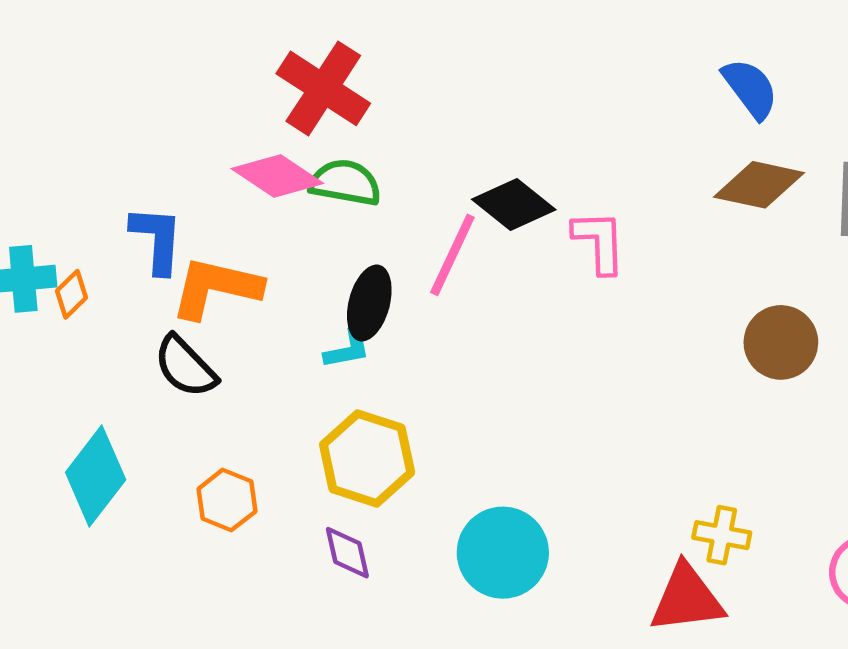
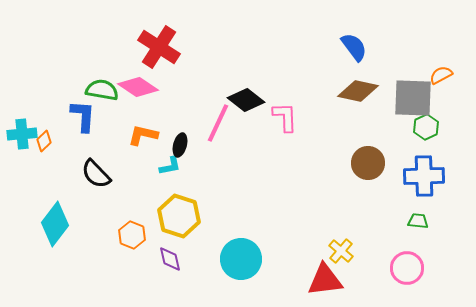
green semicircle: (345, 183) -> (102, 90), moved
orange L-shape: (216, 288) -> (143, 135), moved, size x0.7
black ellipse: (369, 303) -> (180, 145), size x0.7
orange hexagon: (227, 500) -> (132, 235), moved
yellow cross: (722, 535) -> (341, 251), turned 30

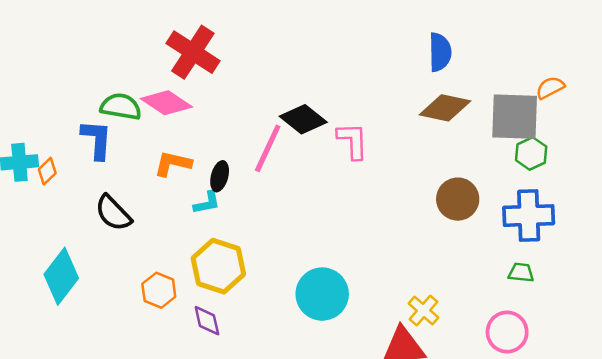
blue semicircle: (354, 47) -> (440, 52), turned 36
cyan circle: (241, 259) -> (322, 294), moved

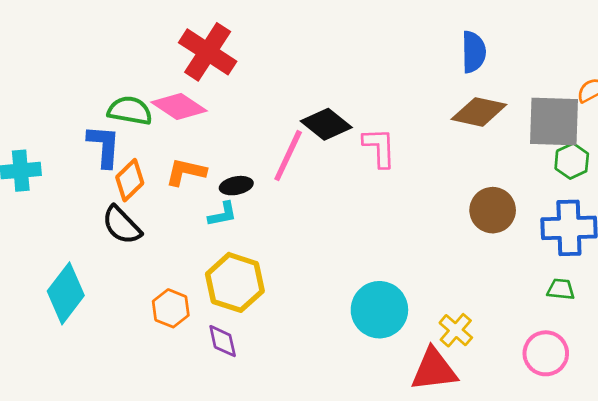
orange diamond: (47, 171) -> (130, 180), moved, size x1.4
black ellipse: (220, 176) -> (236, 186), turned 64
cyan circle: (322, 294) -> (379, 310), moved

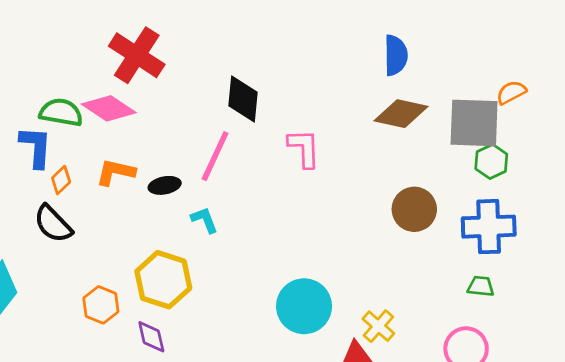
black diamond: (326, 124) -> (243, 99), moved, turned 57
orange diamond: (130, 180) -> (61, 180), size x0.7
cyan L-shape: (223, 214) -> (204, 220), moved, turned -100

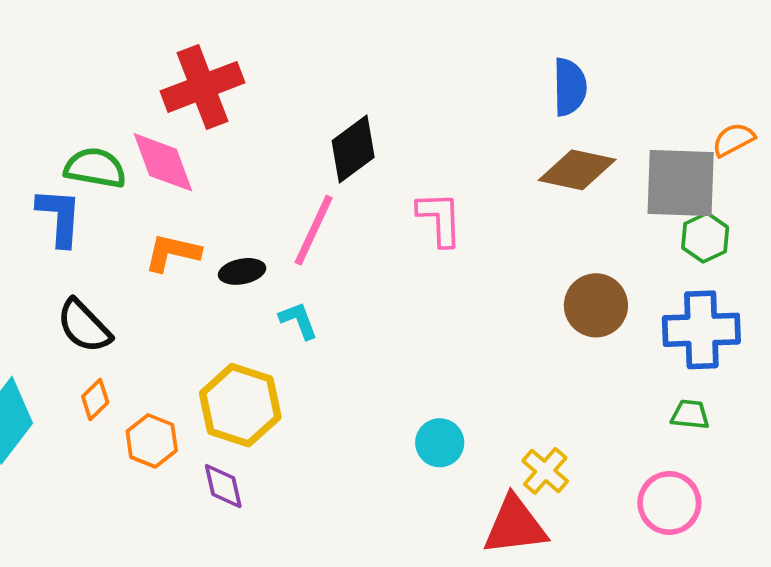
red cross: (137, 55) -> (203, 87), turned 36
black diamond: (243, 99) -> (353, 149), turned 48
pink diamond: (109, 108) -> (163, 162), turned 36
orange diamond: (61, 180) -> (95, 399), moved
cyan circle: (304, 306) -> (440, 443), size x0.6

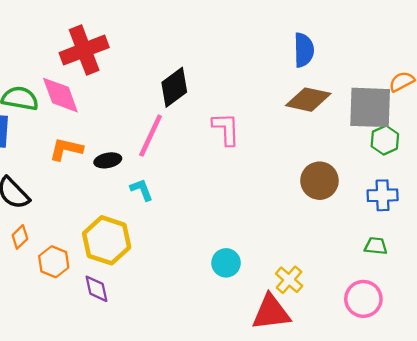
blue cross: (701, 330) -> (383, 195), size x0.7

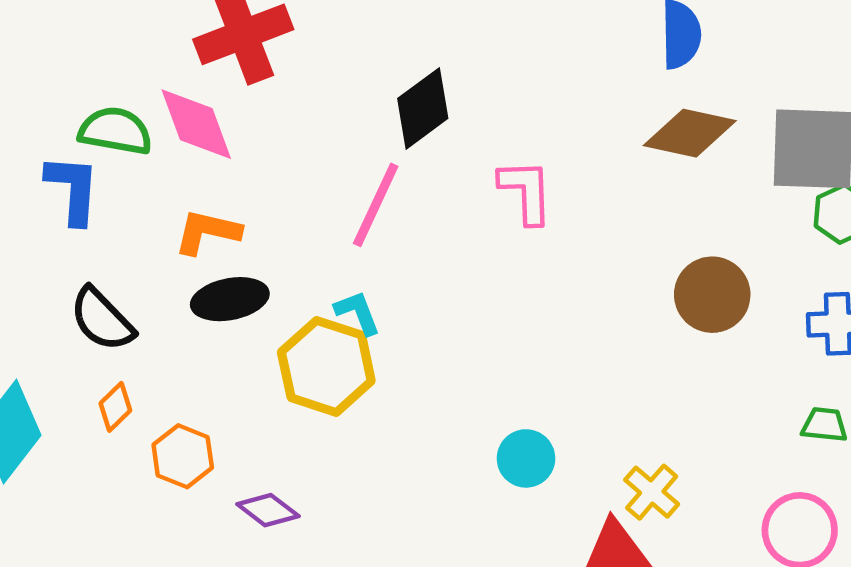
black ellipse: (108, 160) -> (230, 299), moved, size x1.4
yellow hexagon: (107, 240) -> (326, 366), moved
purple diamond: (96, 289) -> (268, 510), turned -40

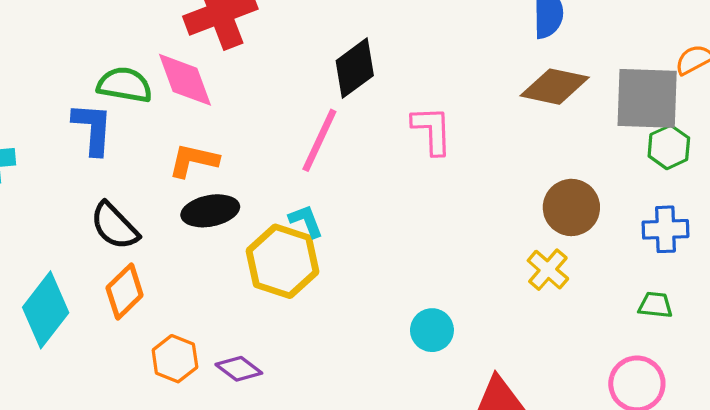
orange diamond: (115, 407) -> (125, 291), size x1.5
orange hexagon: (183, 456) -> (175, 359), moved
yellow cross: (652, 492) -> (548, 270), moved

